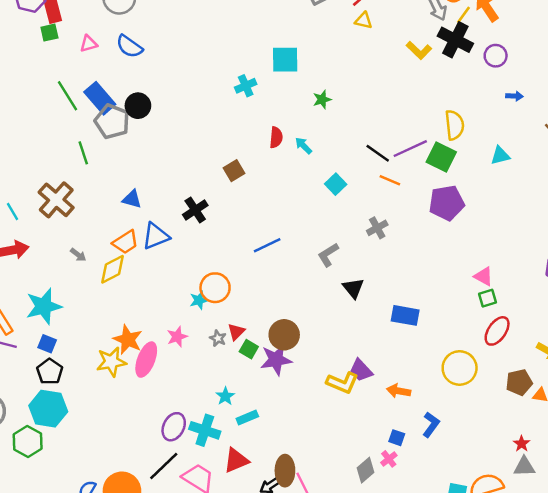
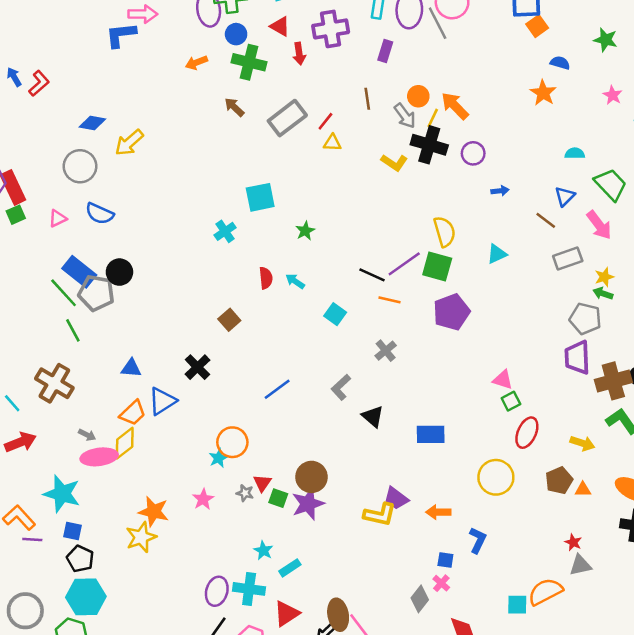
green line: (67, 96) -> (64, 293), moved
cyan star: (44, 306) -> (62, 494), turned -30
pink ellipse: (146, 360) -> (99, 457), moved, turned 72

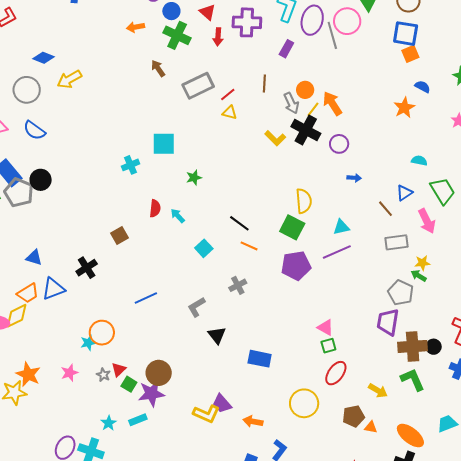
purple line: (404, 264) -> (337, 252), moved
cyan rectangle: (290, 568) -> (138, 420), moved

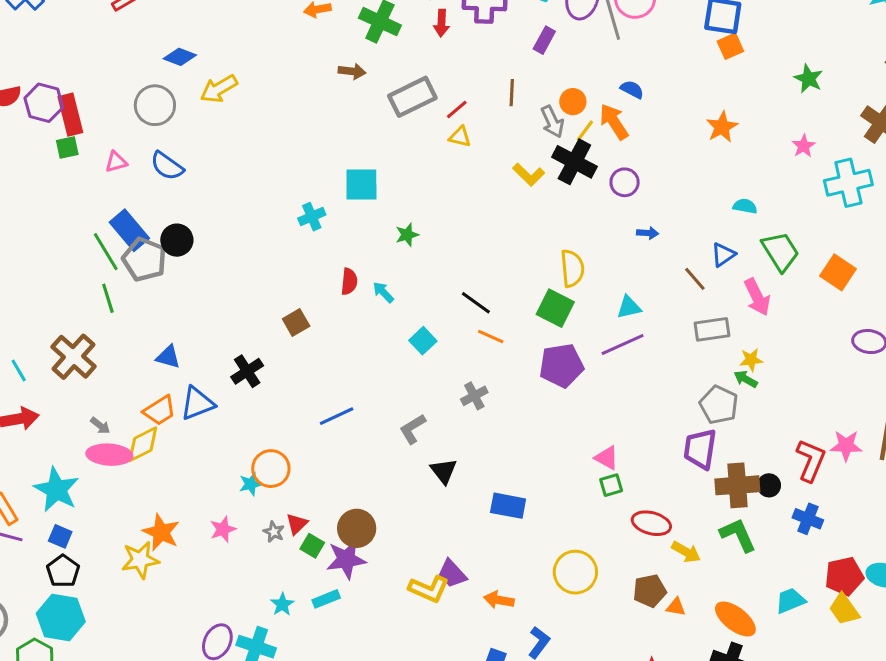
brown arrow: (158, 68) -> (352, 71), turned 132
blue semicircle: (423, 87) -> (632, 89), moved
red ellipse: (336, 373) -> (651, 523), moved, turned 70

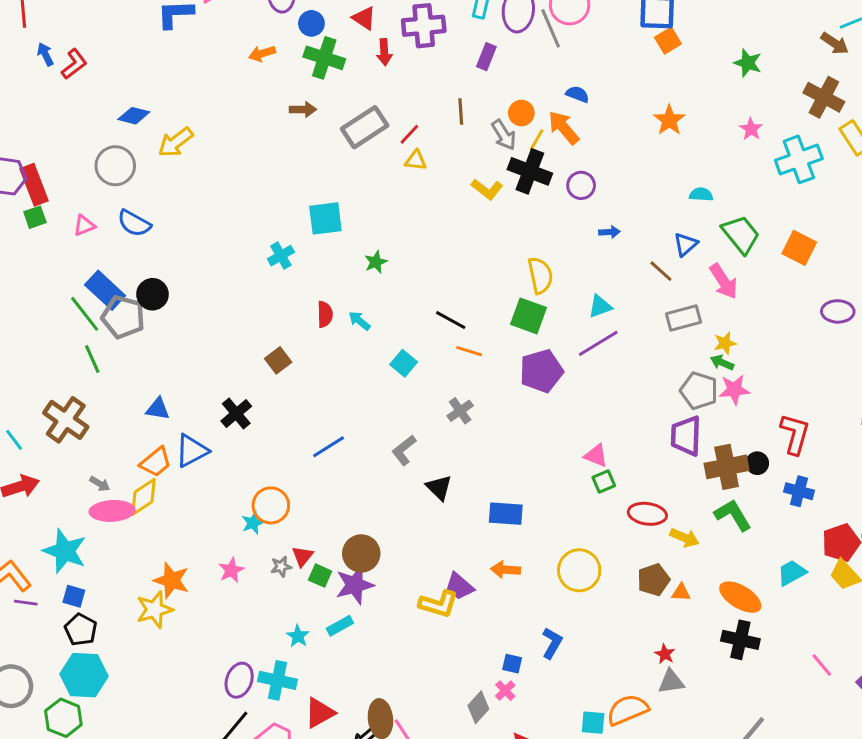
pink star: (846, 446) -> (734, 390), moved
gray star: (274, 532) -> (281, 567), turned -30
orange arrow: (499, 600) -> (505, 570), moved

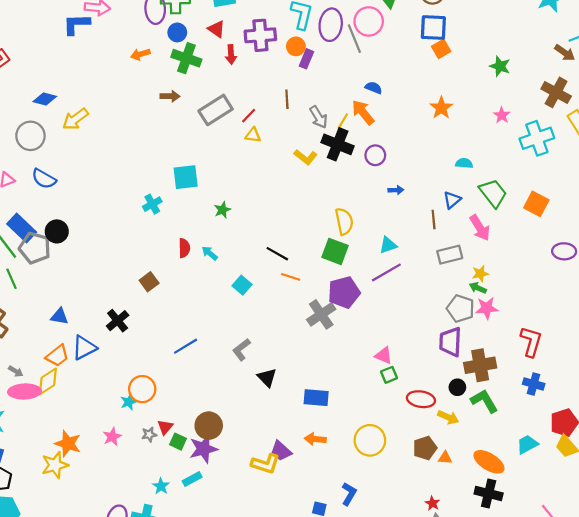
orange circle: (521, 113) -> (296, 46), moved
brown line: (661, 271) -> (434, 220), turned 42
gray cross: (460, 411) -> (321, 314), moved, size x1.5
black circle: (757, 463) -> (457, 387), moved

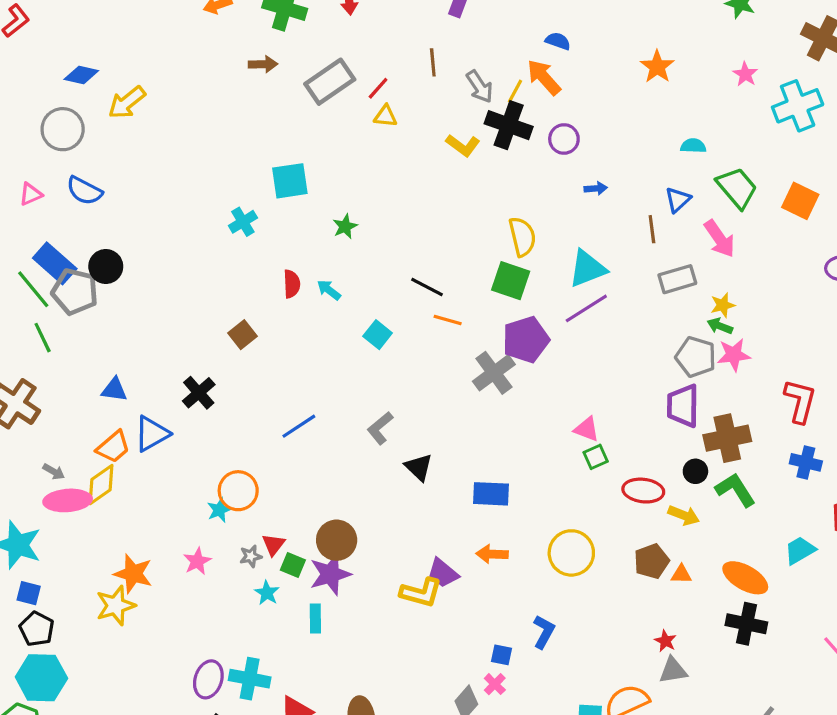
cyan triangle: (388, 245) -> (587, 269), size x1.5
cyan rectangle: (192, 479) -> (315, 618), turned -60
cyan star: (161, 486) -> (267, 593), moved

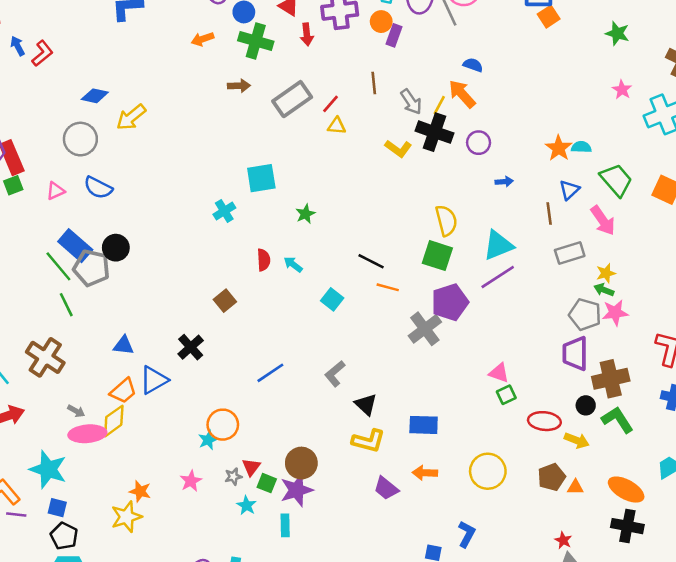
orange star: (657, 67) -> (559, 148), moved
orange star: (133, 574) -> (140, 491), size x0.7
yellow L-shape: (421, 593) -> (368, 441), moved

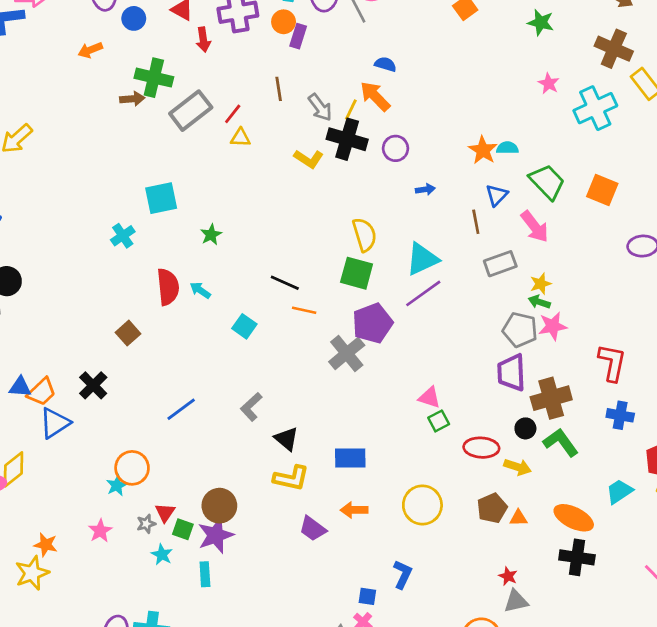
green cross: (256, 41) -> (154, 78), moved
red semicircle: (264, 260) -> (168, 287), size x1.5
orange trapezoid: (123, 391) -> (42, 392), moved

